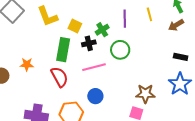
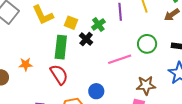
black cross: (89, 43) -> (86, 39), turned -32
green circle: (120, 50) -> (147, 44), moved
pink line: (94, 67) -> (120, 59), moved

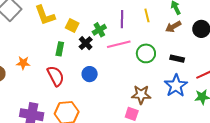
green rectangle: (61, 47) -> (60, 49), size x0.6
pink line: (120, 59) -> (119, 44), moved
blue circle: (96, 91) -> (90, 74), moved

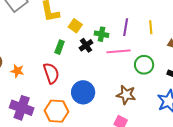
green cross: (99, 30) -> (102, 34), turned 32
orange star: (23, 63) -> (17, 71), moved
blue circle: (90, 74) -> (83, 92), moved, size x1.5
brown star: (141, 95) -> (126, 95), moved

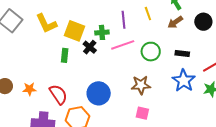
yellow square: (75, 26) -> (75, 31), size x1.5
red semicircle: (51, 73) -> (58, 94), moved

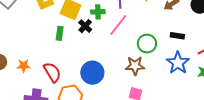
pink line: (123, 45) -> (118, 25), turned -35
green circle: (151, 52) -> (147, 44), moved

